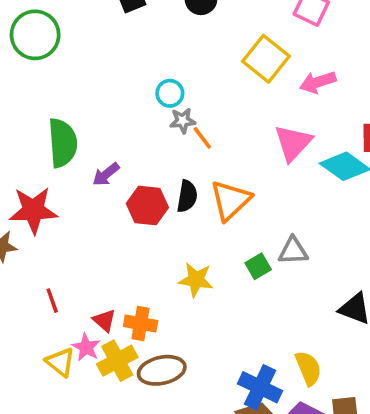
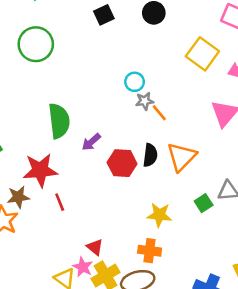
red line: (52, 301) -> (60, 202), moved
orange cross: (141, 324) -> (150, 251), moved

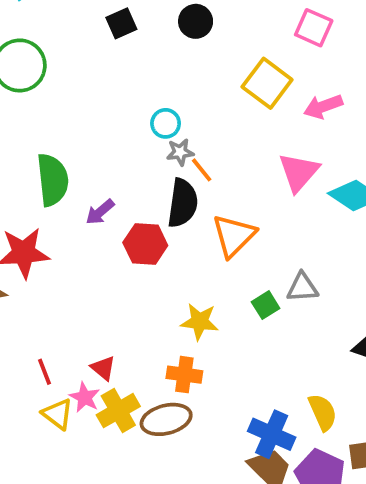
black semicircle: (150, 155) -> (183, 203), moved, size x1.4
red line: (60, 202) -> (44, 372), moved

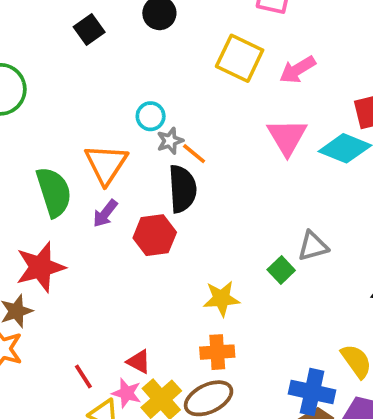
orange triangle: (234, 236) -> (106, 164), moved

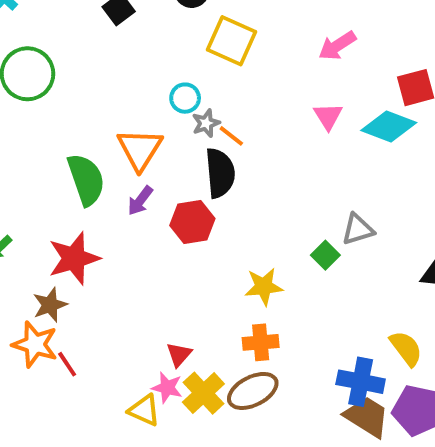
yellow square: (240, 58) -> (232, 41), moved
pink triangle: (287, 137) -> (328, 116), size x0.7
red triangle: (139, 362) -> (179, 354), turned 44
red line: (83, 377) -> (67, 364), moved

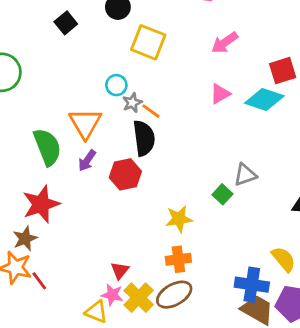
pink triangle: (328, 116) -> (220, 94), turned 35

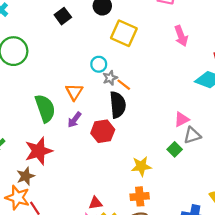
pink arrow: (225, 43) -> (181, 36), turned -78
pink triangle: (220, 94) -> (182, 119), moved
orange triangle: (85, 123) -> (74, 92), size x0.7
red triangle: (120, 270) -> (95, 203), turned 40

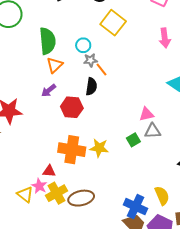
black semicircle: (118, 105) -> (91, 87), size x0.7
green semicircle: (45, 108) -> (47, 41), moved
orange cross: (140, 196) -> (72, 150), moved, size x1.5

